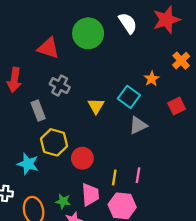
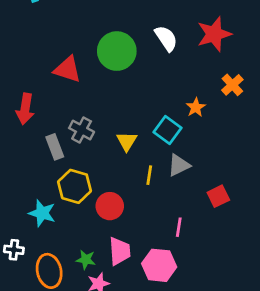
gray cross: (60, 86) -> (82, 130), moved
red square: (177, 106) -> (218, 196), moved
yellow line: (114, 177) -> (149, 175), moved

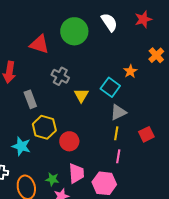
red star: (214, 34) -> (143, 19), size x0.7
gray cross: (82, 130) -> (60, 76), moved
yellow line: (149, 175) -> (116, 133), moved

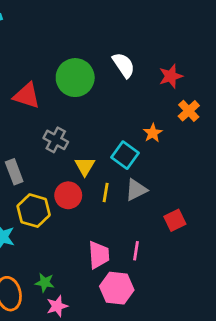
red star: (143, 19) -> (171, 76), moved
yellow line: (116, 133) -> (106, 193), moved
red circle: (69, 141) -> (68, 195), moved
pink trapezoid: (76, 173) -> (99, 255), moved

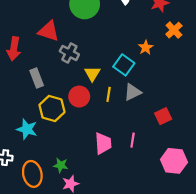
red triangle: (27, 96) -> (49, 31), moved
pink hexagon: (117, 288) -> (174, 161), moved

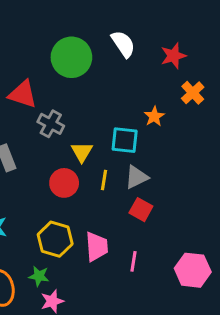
cyan square: (124, 65) -> (125, 140), turned -30
yellow hexagon: (52, 109) -> (55, 239), moved
red square: (163, 116) -> (141, 210), moved, turned -35
pink line: (133, 140) -> (134, 261), moved

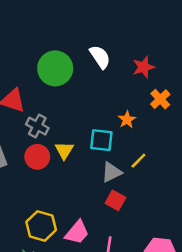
yellow line: (104, 180) -> (138, 161), moved, turned 36
red circle: (64, 183) -> (37, 157), moved
pink trapezoid: (97, 247) -> (77, 232), turned 44

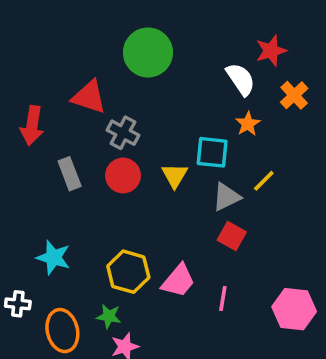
white semicircle: (100, 57) -> (241, 79), moved
yellow triangle: (64, 150) -> (175, 175), moved

